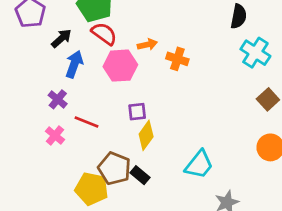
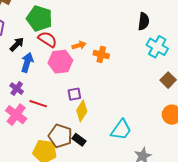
pink cross: (55, 135) -> (16, 115), size x1.5

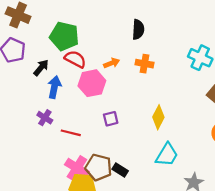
black semicircle: (144, 21) -> (138, 29), moved
orange cross: (101, 54) -> (144, 64), moved
yellow diamond: (82, 111) -> (158, 117), moved
pink cross: (16, 115) -> (77, 168), moved

